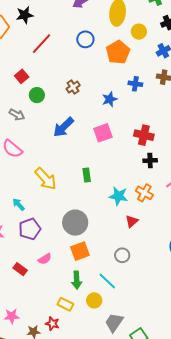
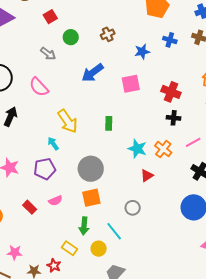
red square: (22, 76) -> (50, 17), moved
cyan arrow: (19, 205) -> (53, 144), moved

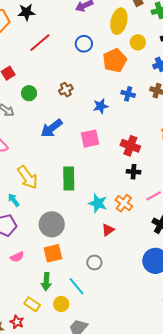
green rectangle: (109, 123) -> (69, 179), size x1.6

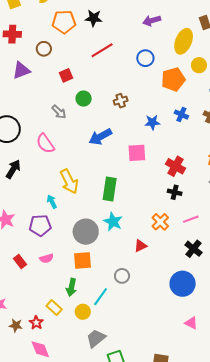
cyan star: (98, 203) -> (113, 222), moved
cyan line: (76, 286) -> (101, 297), turned 66

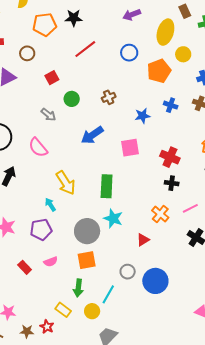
blue circle: (183, 284) -> (155, 281), moved

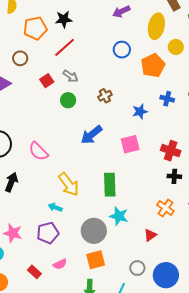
red line: (85, 49) -> (65, 47), moved
gray arrow: (48, 115) -> (70, 76), moved
cyan arrow: (50, 205) -> (55, 207), turned -32

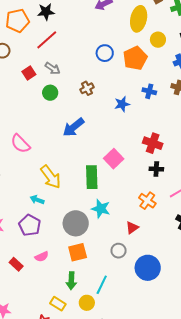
blue circle: (122, 50) -> (105, 53), moved
pink square: (130, 144) -> (114, 159), moved, turned -30
purple pentagon: (48, 233) -> (30, 225), turned -30
gray circle: (137, 268) -> (119, 251), moved

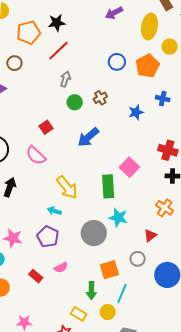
gray arrow: (53, 68) -> (65, 79), turned -105
red square: (29, 73) -> (46, 127), moved
green circle: (50, 93) -> (75, 102), moved
orange square: (78, 252) -> (109, 270), moved

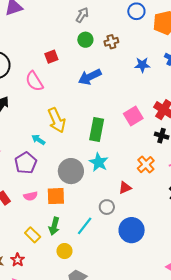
pink square: (129, 167) -> (133, 116), moved
orange square: (109, 270) -> (56, 196), moved
cyan line: (122, 294) -> (85, 226), moved
yellow rectangle: (79, 314) -> (33, 235), moved

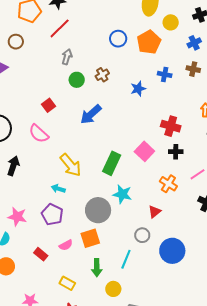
pink square: (133, 116) -> (144, 151), moved
green rectangle: (97, 130) -> (112, 163), turned 30
yellow rectangle: (33, 235) -> (67, 283), moved

